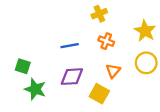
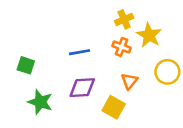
yellow cross: (99, 14) -> (124, 19), moved
yellow star: (145, 31) -> (149, 35), moved
green square: (23, 66) -> (26, 65), moved

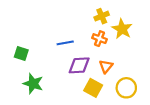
yellow circle: (167, 72) -> (126, 88), moved
purple diamond: (82, 88) -> (79, 65), moved

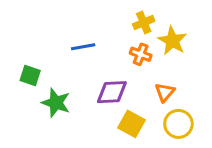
blue line: (65, 43) -> (83, 47), moved
orange triangle: (106, 66) -> (165, 92), moved
green star: (33, 84) -> (56, 103), moved

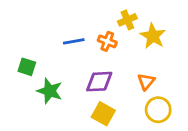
orange cross: (141, 54) -> (107, 41), moved
yellow square: (132, 124) -> (103, 114), moved

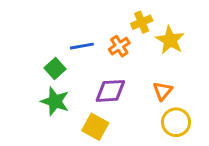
orange cross: (107, 41) -> (119, 46), turned 36
green square: (27, 67) -> (55, 69), moved, turned 30
yellow square: (103, 114) -> (95, 127), moved

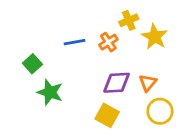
green square: (55, 69) -> (32, 64), moved
purple diamond: (110, 91) -> (117, 83), moved
yellow square: (95, 127) -> (107, 115), moved

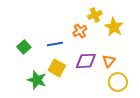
blue line: (74, 42) -> (55, 44), moved
green star: (50, 92) -> (37, 80), moved
yellow square: (107, 115) -> (57, 68), moved

